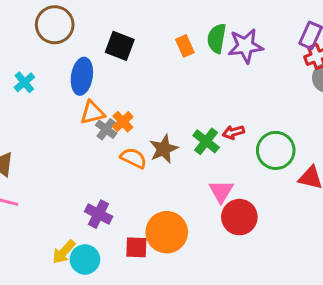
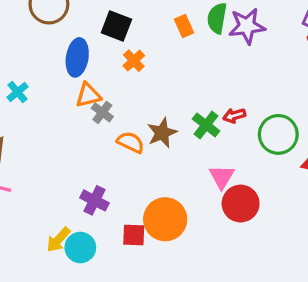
cyan cross: (24, 82) -> (18, 92), moved
orange cross: (123, 122) -> (134, 61), moved

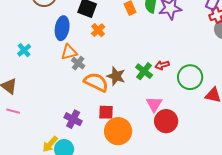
brown star: (162, 133) -> (116, 76), turned -30
orange semicircle: (131, 142) -> (96, 82), size x1.4
red square: (134, 235) -> (106, 112), moved

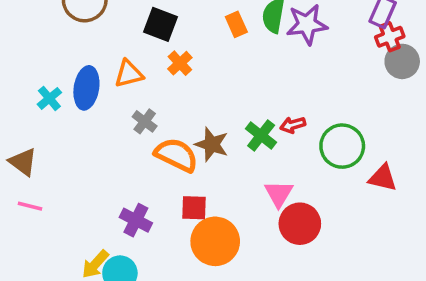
blue ellipse: (62, 28) -> (86, 88), moved
orange triangle: (69, 52) -> (129, 74), moved

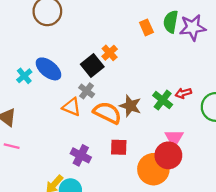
black square: (161, 24) -> (92, 65), moved, turned 30
orange triangle: (129, 74) -> (72, 107), moved, turned 36
blue ellipse: (86, 88) -> (48, 69), turned -60
red circle: (300, 224) -> (168, 155), moved
orange circle: (215, 241) -> (153, 169), moved

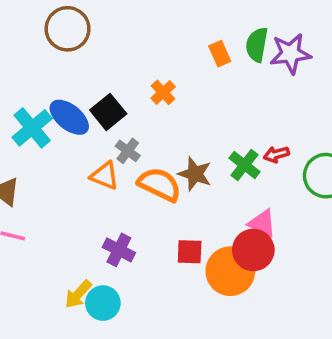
black square: (92, 65) -> (108, 112), moved
cyan cross: (24, 76) -> (32, 128), size x1.6
pink triangle: (174, 138) -> (262, 223), turned -36
red square: (119, 147) -> (190, 252), moved

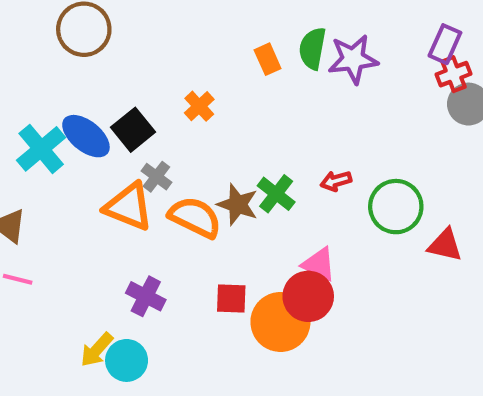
green cross: (244, 165) -> (276, 194), moved
orange triangle: (105, 176) -> (129, 207), size x1.4

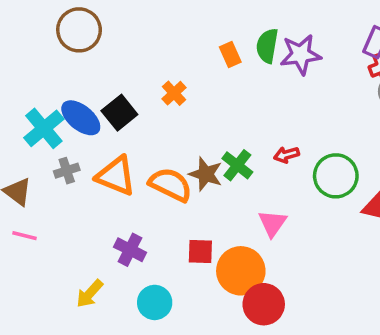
gray cross: (156, 177) -> (67, 171), moved, turned 35
pink triangle: (319, 264) -> (272, 223), turned 40
red circle: (308, 296) -> (264, 304), moved
cyan circle: (127, 360) -> (155, 302), moved

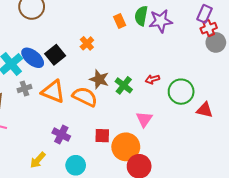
brown star: (206, 174) -> (99, 79), moved

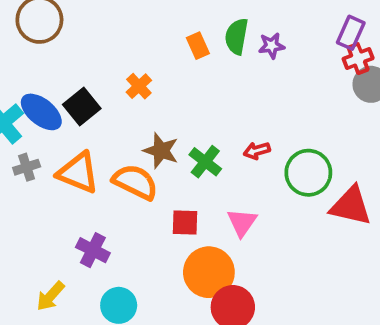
purple star: (161, 21) -> (272, 46), size x0.6
red triangle: (205, 110) -> (351, 206), size x1.4
red square: (102, 136) -> (185, 222), moved

